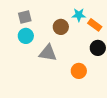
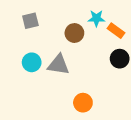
cyan circle: (26, 36) -> (32, 62), moved
orange circle: (79, 71) -> (83, 103), moved

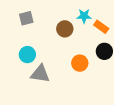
gray triangle: (59, 65) -> (40, 74), moved
orange circle: (83, 103) -> (80, 63), moved

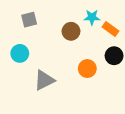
cyan circle: (27, 55) -> (20, 53), moved
gray triangle: (40, 74) -> (44, 80), turned -36

